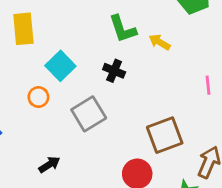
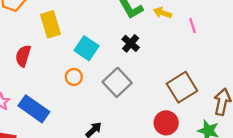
black cross: (114, 71) -> (131, 43), turned 30
pink line: (208, 85) -> (193, 25), moved

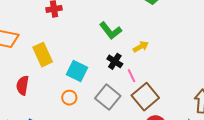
yellow arrow: (163, 13) -> (141, 47), moved, turned 140
pink line: (193, 25) -> (132, 76), moved
brown square: (182, 87) -> (145, 97), moved

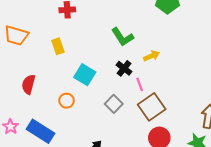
yellow rectangle: (43, 55) -> (58, 46), moved, size x0.7
gray square: (108, 97) -> (114, 104), size x0.7
orange circle: (69, 98) -> (67, 101), moved

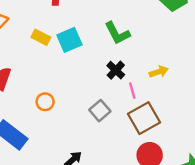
yellow rectangle: (58, 46) -> (41, 37), turned -49
yellow arrow: (152, 56) -> (159, 72), moved
cyan square: (85, 75) -> (69, 40), moved, turned 30

